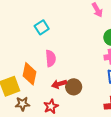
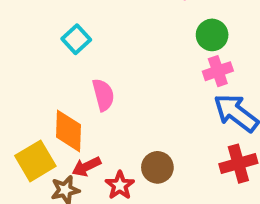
red arrow: (59, 84) -> (86, 167), moved
brown circle: (74, 87) -> (157, 167), moved

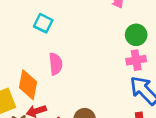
cyan square: (76, 39) -> (43, 23), turned -30

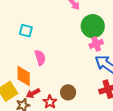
green circle: (136, 35) -> (93, 26), size x1.5

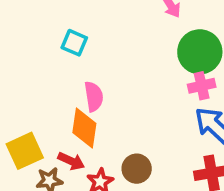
orange diamond: (24, 76) -> (84, 128), moved
red arrow: (33, 93) -> (71, 161), turned -136

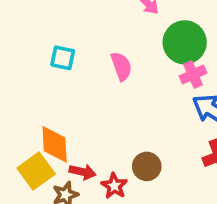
pink semicircle: (94, 97) -> (121, 66), moved
orange diamond: (84, 128) -> (55, 144), moved

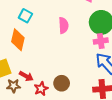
cyan square: (63, 58) -> (25, 16), moved
orange diamond: (55, 144) -> (18, 40), moved

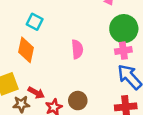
pink semicircle: (63, 25) -> (77, 49), moved

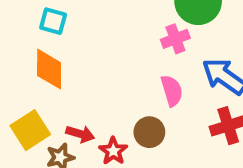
pink semicircle: (77, 49) -> (172, 91), moved
pink cross: (123, 51) -> (175, 39), moved

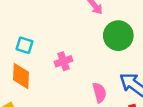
pink cross: (175, 39) -> (64, 61), moved

